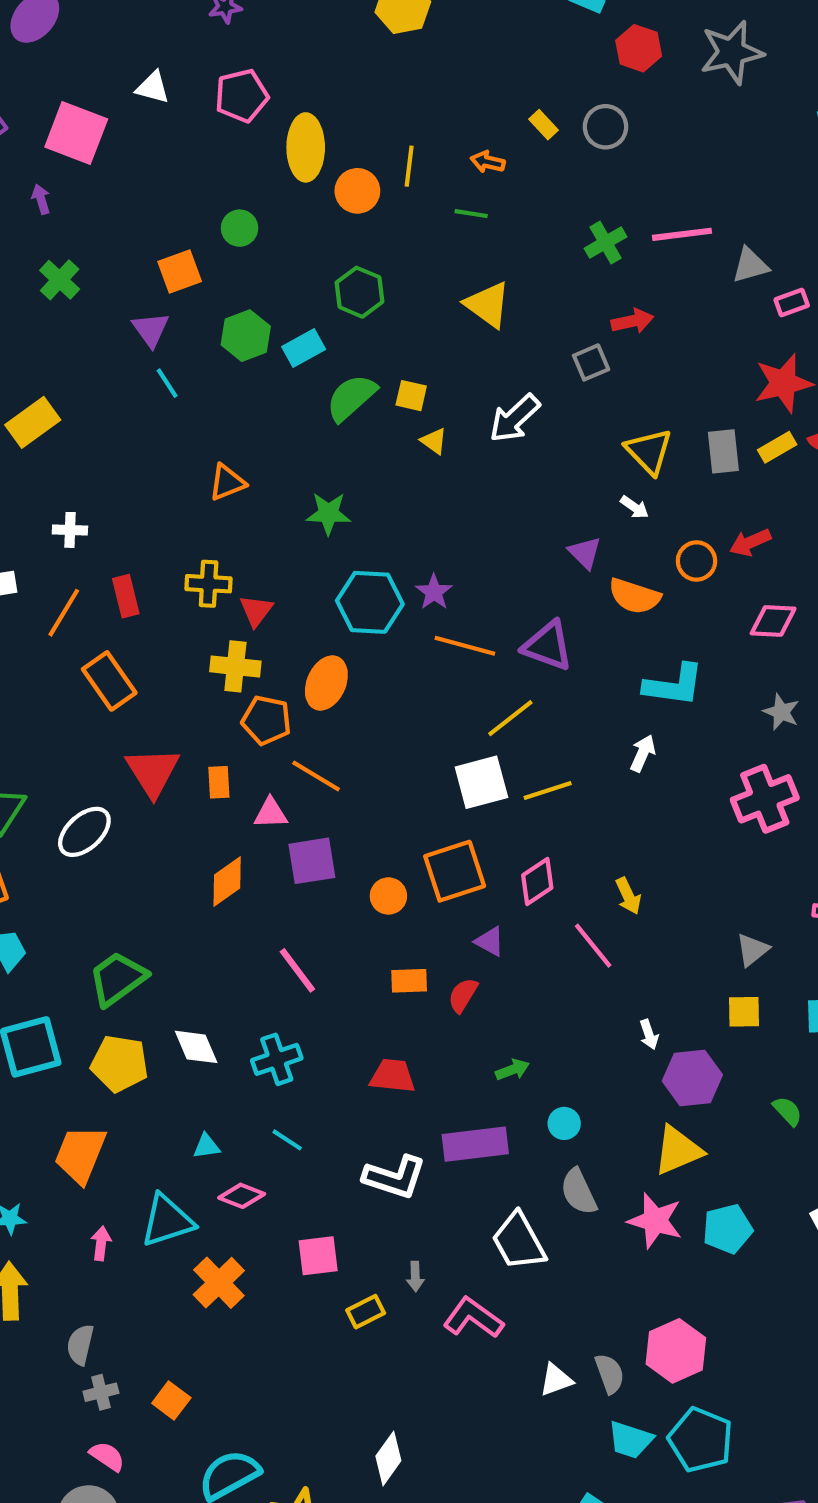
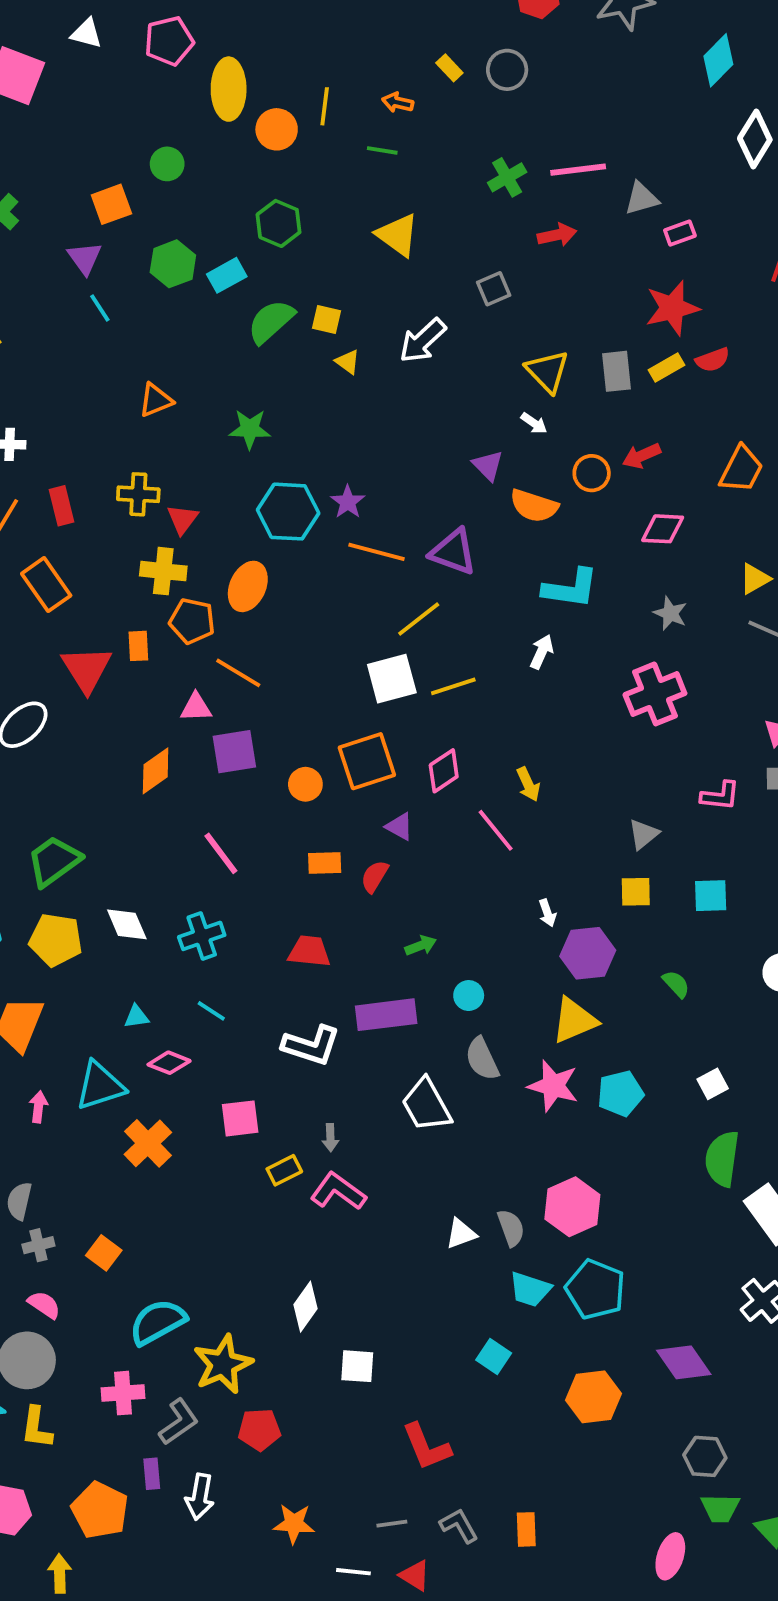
red arrow: (632, 321) -> (557, 235), moved
orange rectangle: (219, 782) -> (138, 646), moved
pink L-shape: (473, 1318) -> (338, 1191), moved

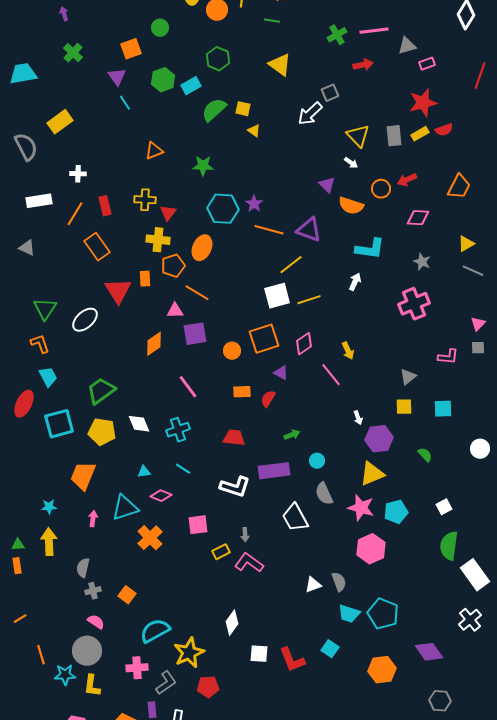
white arrow: (423, 341) -> (310, 114), moved
orange pentagon: (192, 621) -> (173, 266), turned -30
pink hexagon: (572, 1207) -> (371, 549), moved
red L-shape: (426, 1447) -> (292, 660), moved

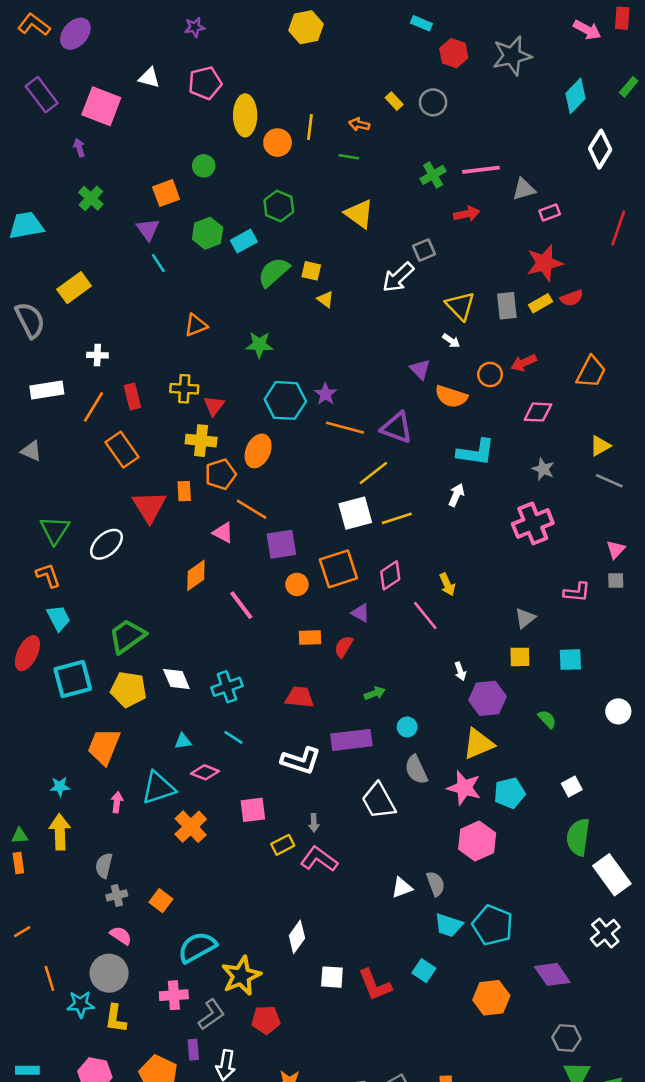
pink triangle: (175, 311) -> (223, 533), turned 30
purple square: (195, 334) -> (281, 544), moved
pink line: (188, 387) -> (241, 605), moved

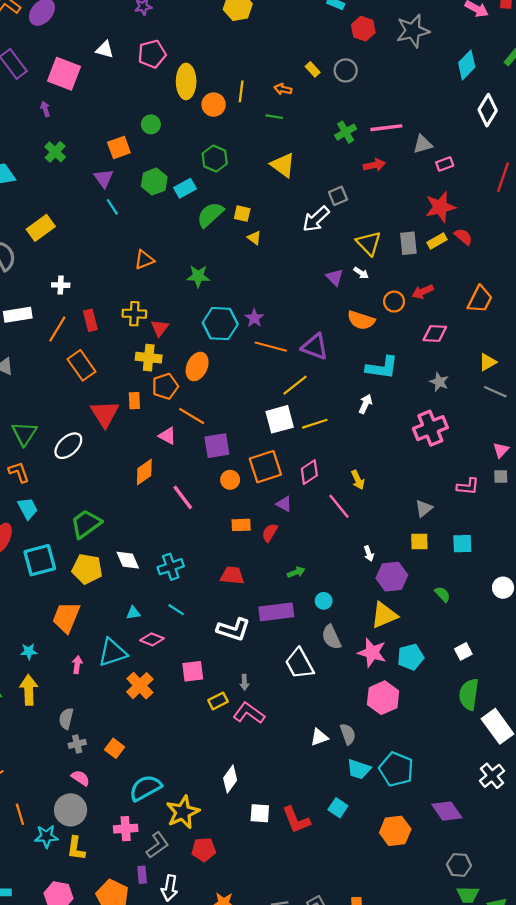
red semicircle: (572, 298) -> (463, 237), turned -120
purple triangle: (420, 369) -> (335, 277), moved

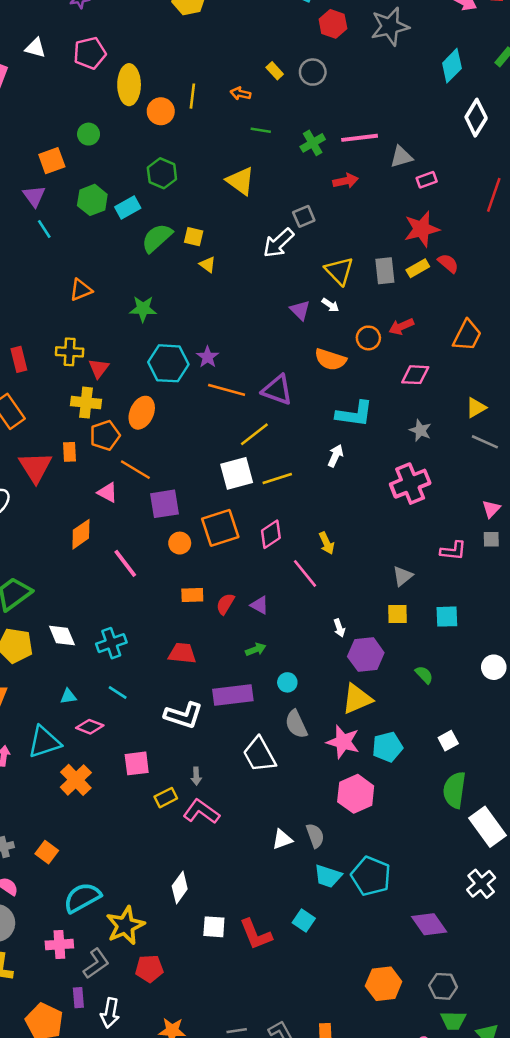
green line: (274, 117) -> (261, 130), moved
purple triangle: (284, 504) -> (259, 605), moved
orange hexagon: (395, 831) -> (384, 984), moved

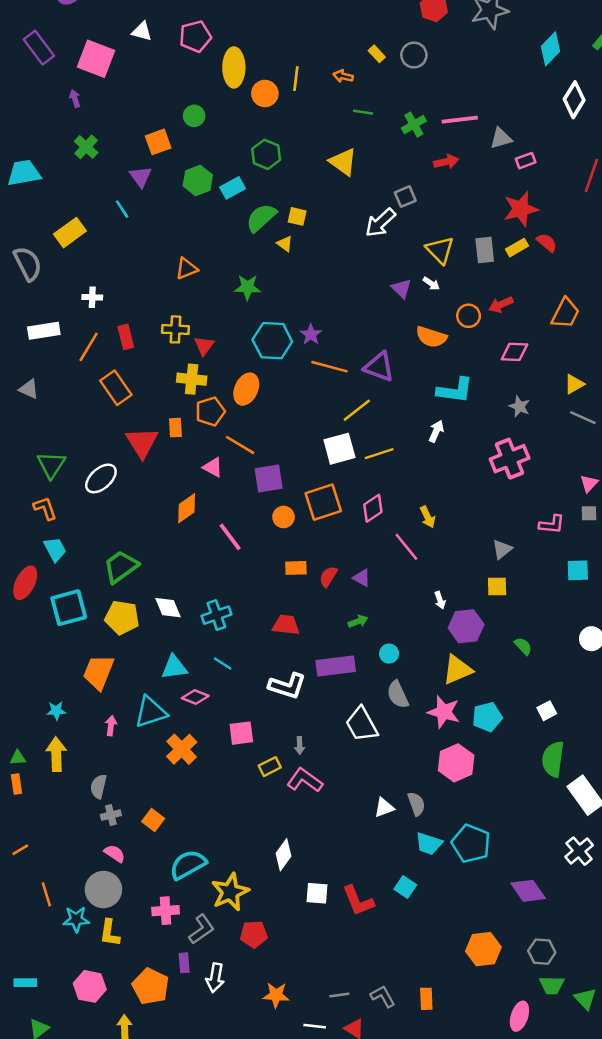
cyan line: (44, 229) -> (122, 209), moved
yellow triangle: (208, 264) -> (285, 244), moved
cyan square: (447, 617) -> (578, 570), moved
cyan triangle: (68, 696) -> (174, 667), size x1.6

